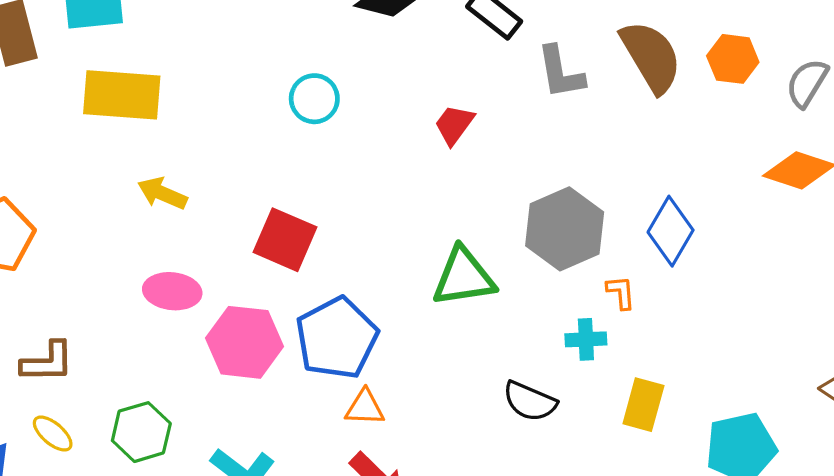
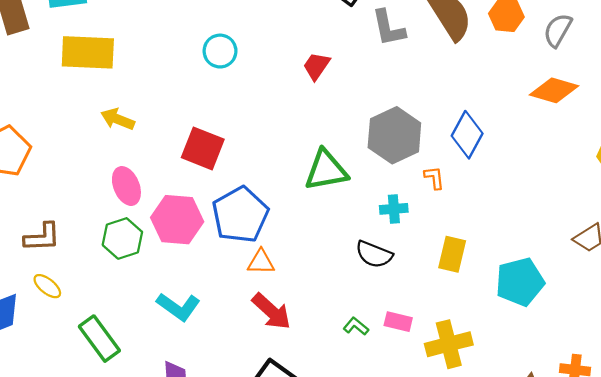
pink ellipse: (172, 291) -> (126, 186), turned 63
cyan cross: (586, 339) -> (394, 209), moved
green hexagon: (141, 432) -> (122, 238), moved

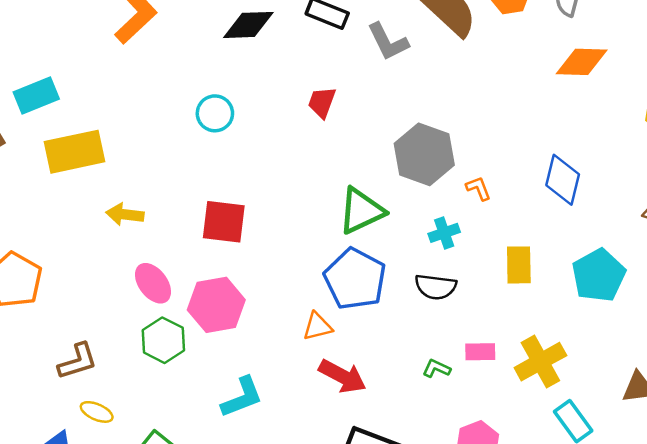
blue diamond: (467, 135) -> (563, 180), moved
blue pentagon: (240, 215) -> (355, 279), moved
cyan L-shape: (178, 307) -> (242, 397), turned -42

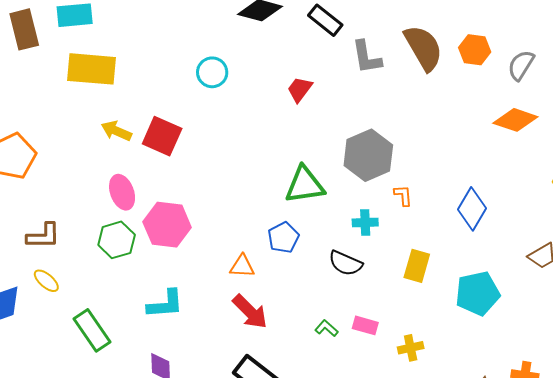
red square: (224, 222) -> (162, 136), moved
blue pentagon: (355, 279) -> (283, 238), size x0.6
yellow cross: (540, 362) -> (411, 348), size x0.6

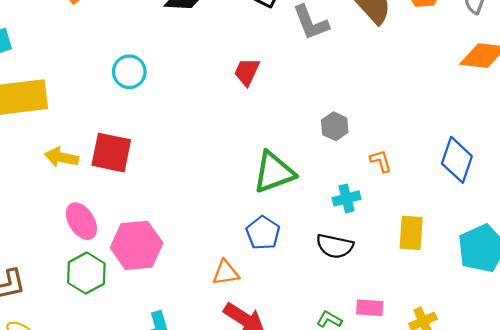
cyan circle: (212, 72) -> (129, 72), moved
gray hexagon: (368, 155) -> (335, 126), size x0.5

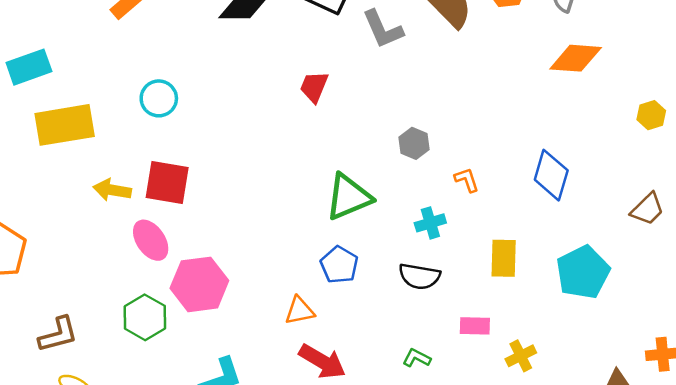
cyan circle: (129, 72) -> (159, 98), moved
pink ellipse: (81, 221) -> (151, 240), moved
pink rectangle: (370, 308) -> (475, 326), moved

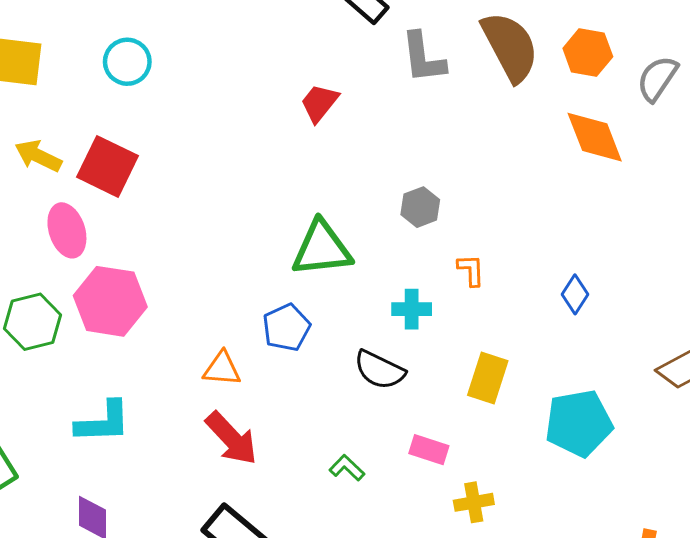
orange diamond: (576, 58) -> (595, 137), moved, turned 48
blue diamond: (551, 175) -> (575, 294), size x0.6

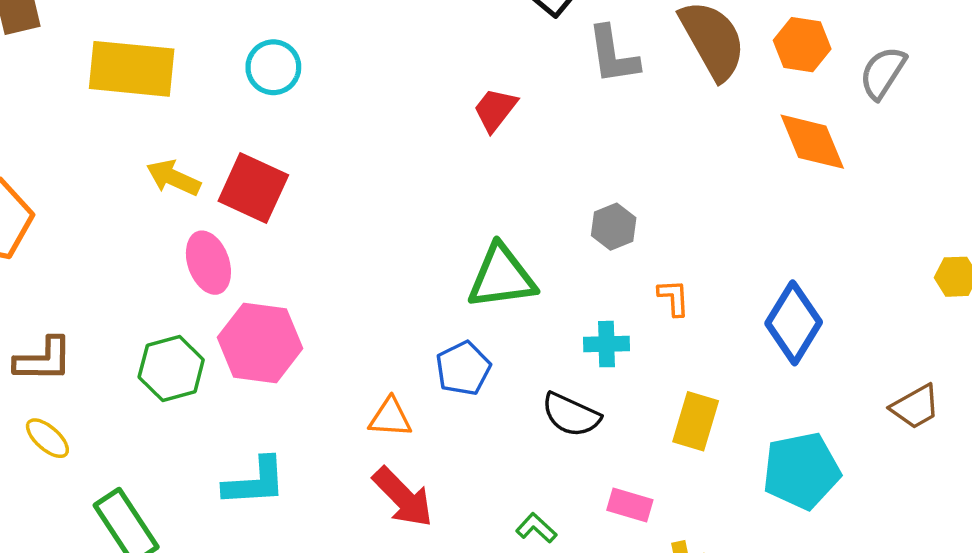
blue diamond: (575, 294) -> (794, 323), size x1.8

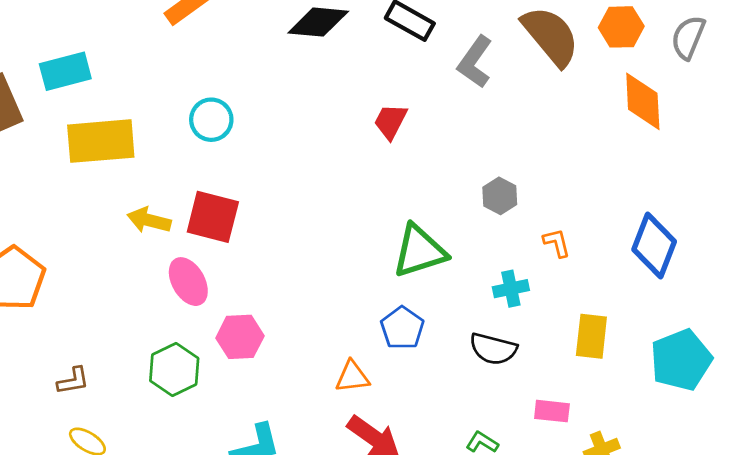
gray L-shape: (613, 55) -> (475, 62), turned 54
orange diamond: (812, 142) -> (643, 101), turned 30
pink hexagon: (260, 343) -> (240, 337), size x0.7
brown L-shape: (43, 360) -> (73, 381), size x0.7

